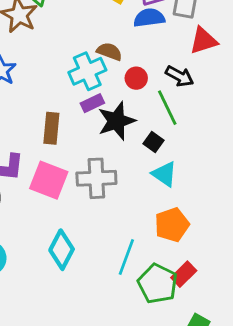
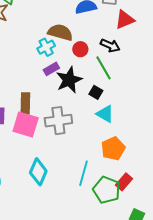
brown semicircle: (109, 52) -> (60, 32), size x1.4
cyan cross: (87, 71) -> (46, 47), size x0.7
brown rectangle: (51, 128) -> (25, 103), moved

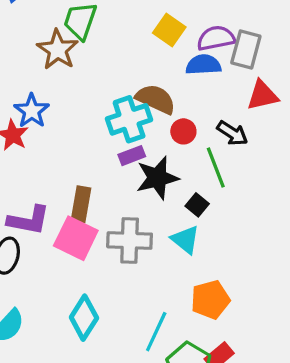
cyan cross: (46, 47) -> (129, 119), size x1.5
cyan triangle: (105, 114) -> (185, 240), moved

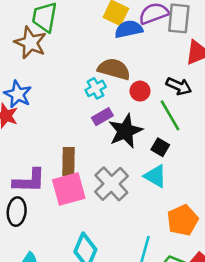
blue semicircle: (203, 65) -> (129, 29), moved
cyan cross: (129, 119) -> (96, 88), size x0.6
pink square: (76, 238) -> (69, 189), turned -32
gray cross: (130, 240) -> (111, 184), turned -36

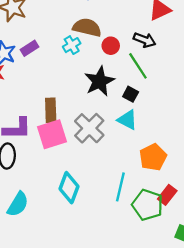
purple rectangle: (102, 117) -> (30, 48), moved

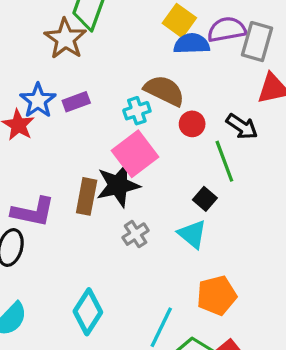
black star: (99, 81) -> (118, 185), moved
gray cross: (89, 128) -> (136, 234), size x0.6
pink square: (52, 134) -> (135, 154), moved, turned -32

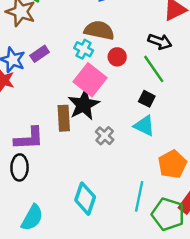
cyan cross: (137, 111) -> (84, 49), turned -30
red circle: (192, 124) -> (117, 57), moved

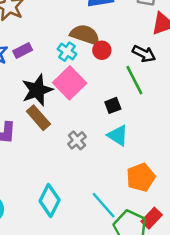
red circle: (117, 57) -> (102, 50), moved
black square: (147, 99) -> (113, 105), moved, turned 35
black star: (84, 105) -> (37, 90), moved
brown rectangle: (64, 118) -> (38, 118), turned -45
cyan line: (139, 196) -> (104, 205), turned -60

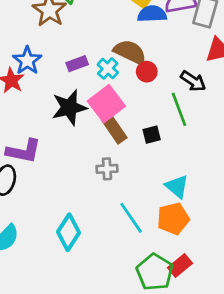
purple rectangle: (23, 51) -> (77, 64), moved
brown rectangle: (38, 118) -> (114, 129), moved
cyan triangle: (118, 135) -> (177, 186), moved
gray cross: (77, 140) -> (107, 169), turned 30
cyan line: (104, 205) -> (131, 218), moved

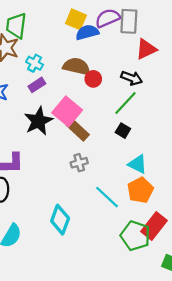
cyan cross: (108, 68) -> (35, 63), moved
green line: (179, 109) -> (125, 103), turned 76
black square: (152, 135) -> (123, 131), moved, turned -32
red rectangle: (180, 266) -> (154, 226), size x1.4

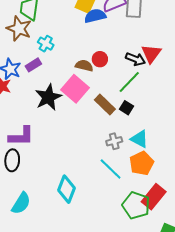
red triangle: (146, 49) -> (151, 54), moved, turned -30
brown semicircle: (77, 66) -> (84, 66), moved, size x0.7
purple rectangle: (37, 85) -> (33, 65), moved
brown rectangle: (78, 130) -> (105, 104), moved
gray cross: (79, 163) -> (114, 141), moved

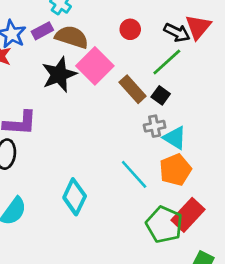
brown semicircle: (84, 66) -> (72, 37), moved, size x1.4
gray cross: (114, 141) -> (155, 126), moved

